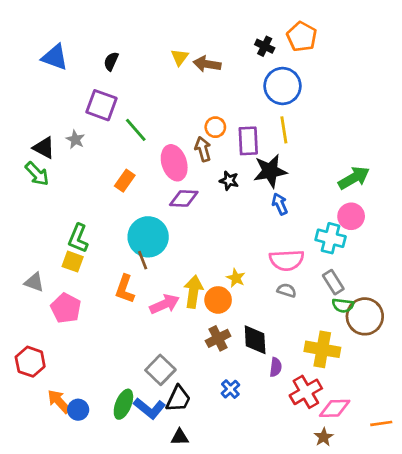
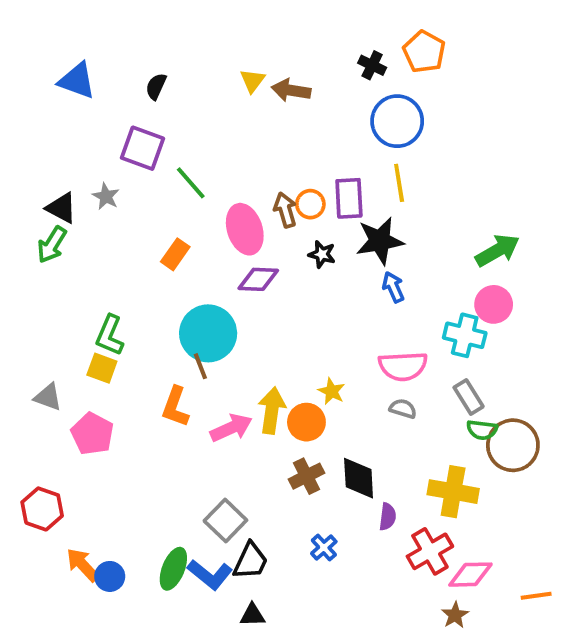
orange circle: (215, 127) -> (310, 204), moved
green arrow: (37, 174) -> (52, 245), turned 76

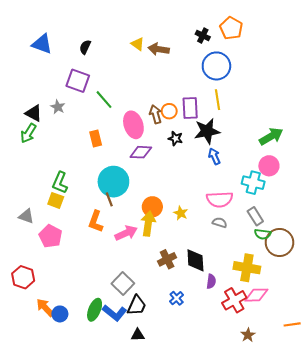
yellow triangle: (252, 81) -> (138, 44), turned -32
orange rectangle: (175, 254) -> (96, 138), turned -49
orange circle: (306, 422) -> (152, 207), moved
pink diamond: (470, 575) -> (256, 295), moved

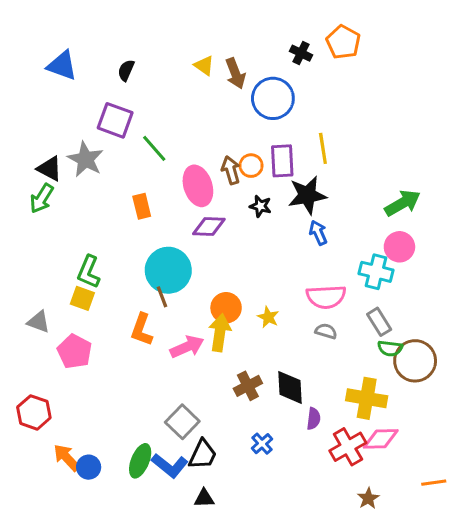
brown arrow: (159, 49) -> (235, 73), turned -120
blue circle: (216, 66) -> (273, 98), moved
gray star: (58, 107) -> (85, 159), size x1.6

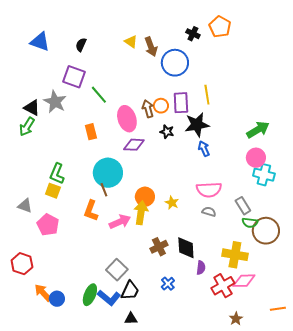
cyan cross: (376, 272) -> (264, 175), moved

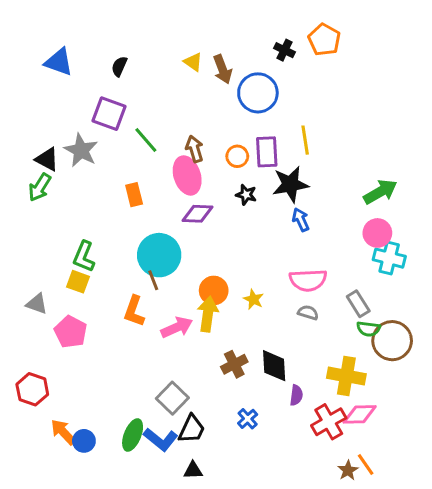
brown arrow: (148, 109) -> (195, 149), moved
orange line: (278, 309) -> (366, 464), moved, turned 63

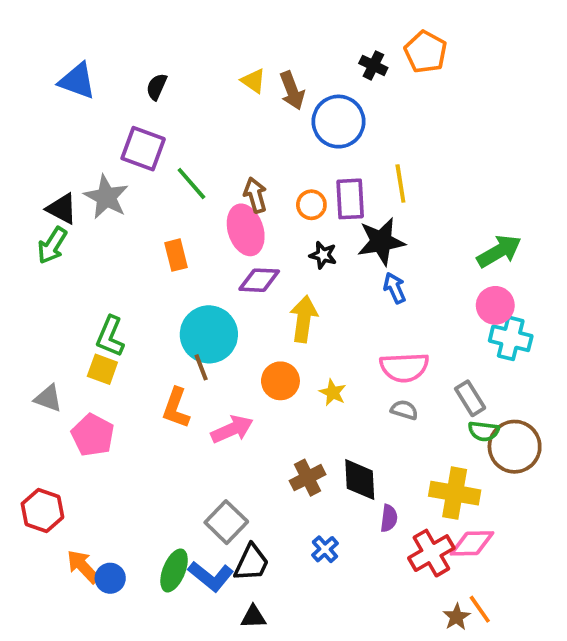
yellow arrow: (208, 314) -> (304, 319), moved

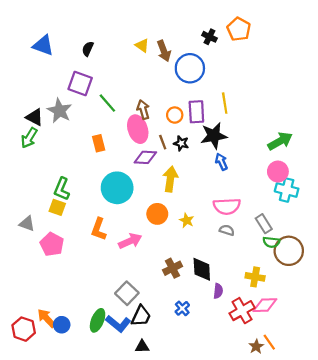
brown line: (201, 367) -> (163, 142), moved
yellow cross: (455, 493) -> (255, 277), size x0.7
red hexagon: (42, 510) -> (24, 329), moved

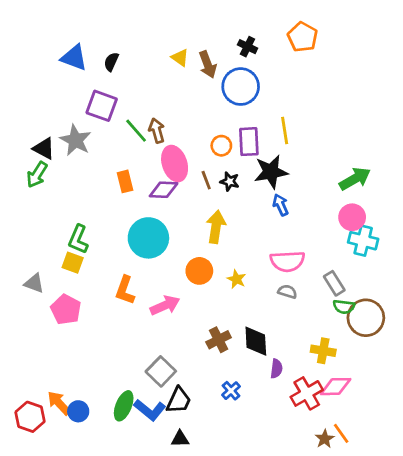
black cross: (209, 37) -> (248, 47), moved
blue triangle: (43, 45) -> (74, 58), moved
brown arrow: (143, 110) -> (157, 131), moved
purple diamond: (145, 157) -> (164, 190), moved

